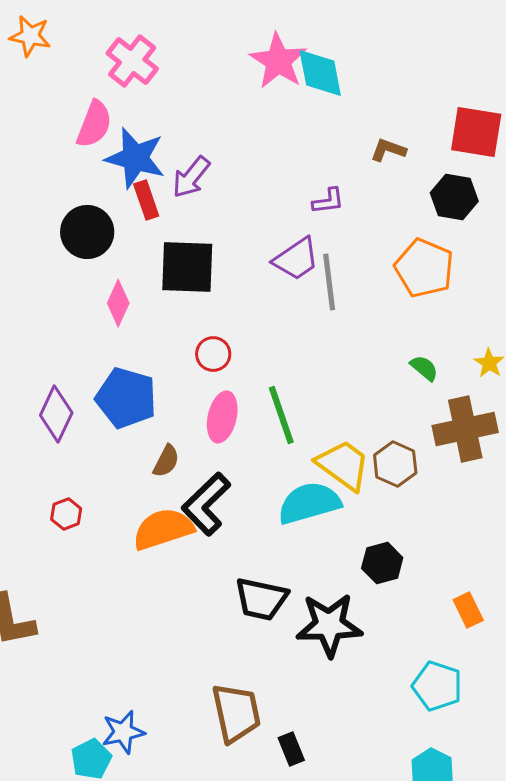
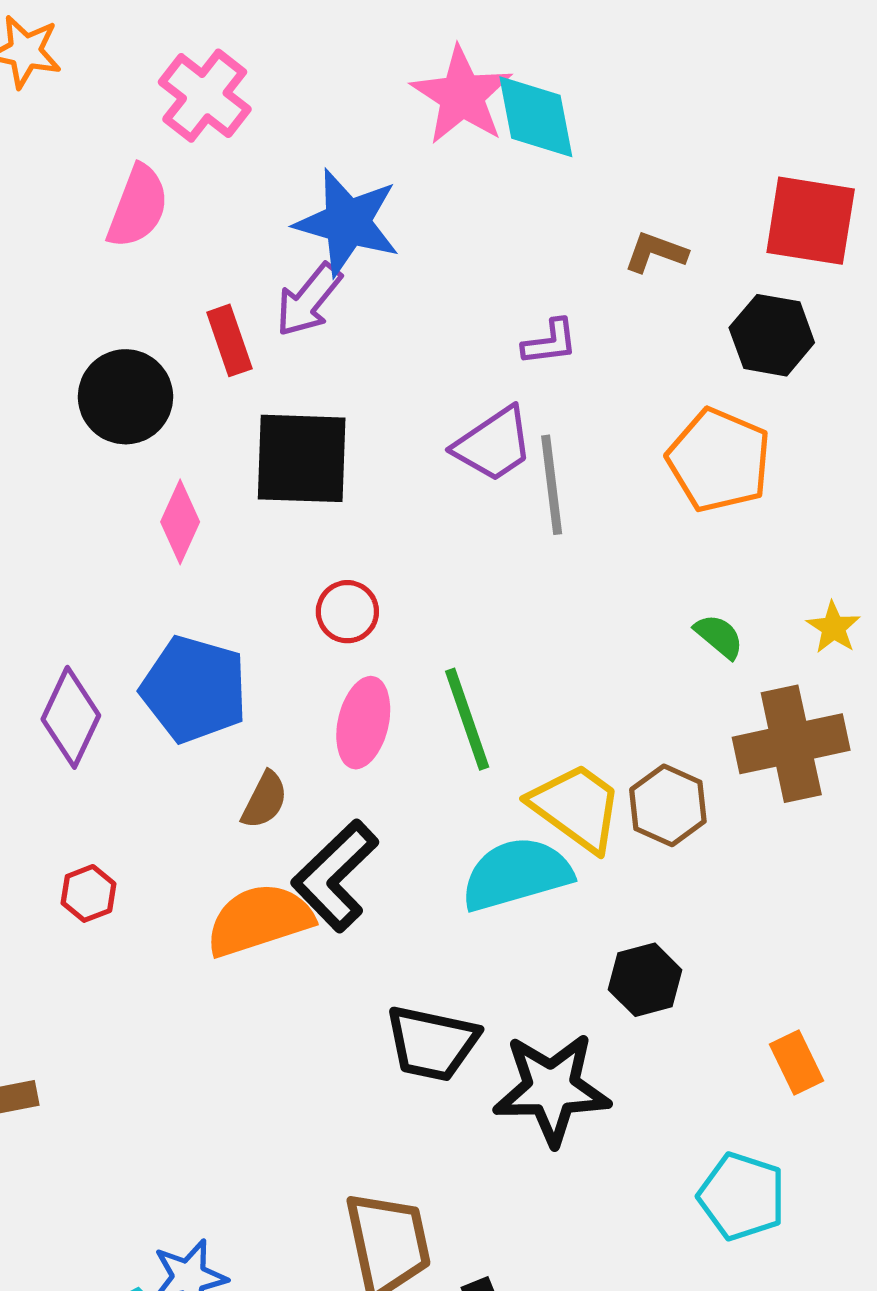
blue star: (135, 158) -> (347, 222), moved

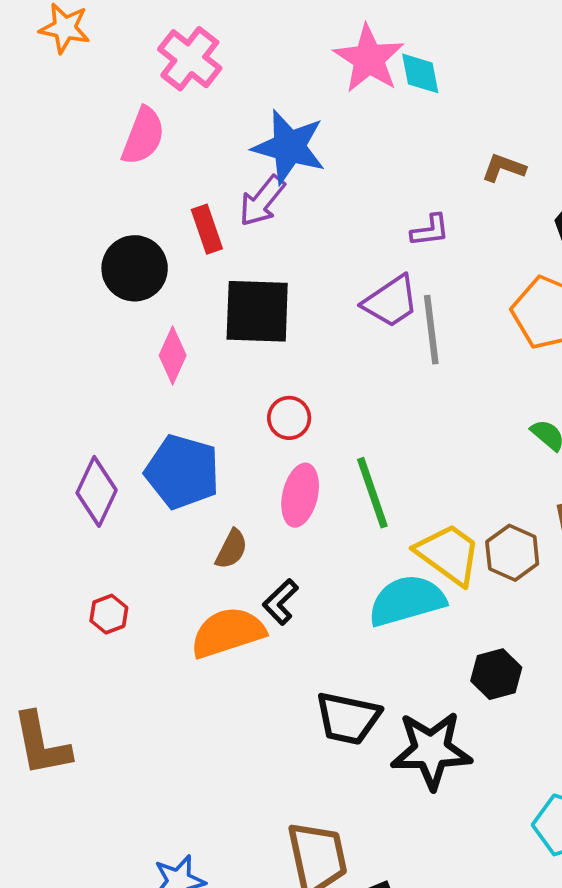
cyan diamond: (536, 117) -> (420, 73), size x0.7
black L-shape: (335, 876) -> (280, 602), size x0.6

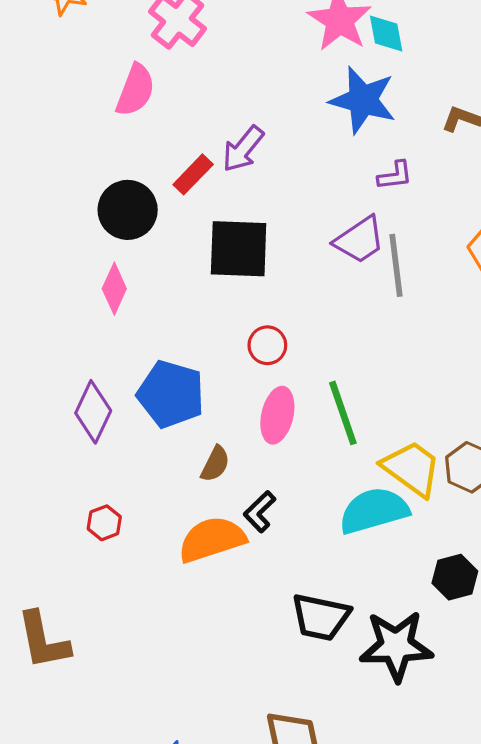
blue star: (289, 147) -> (363, 100), moved
red rectangle: (207, 229) -> (193, 174), turned 63
pink diamond: (173, 355) -> (114, 289), moved

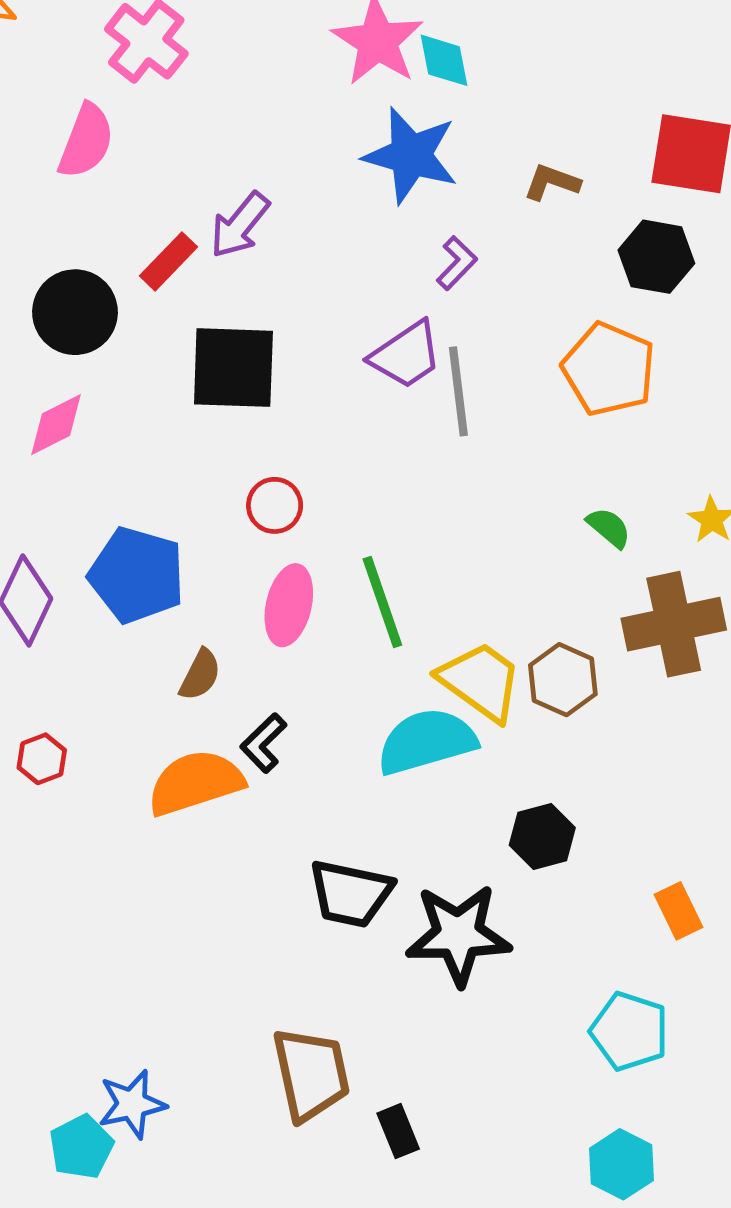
purple L-shape: (395, 176) -> (457, 263), turned -39
pink diamond: (114, 289) -> (56, 425), turned 39

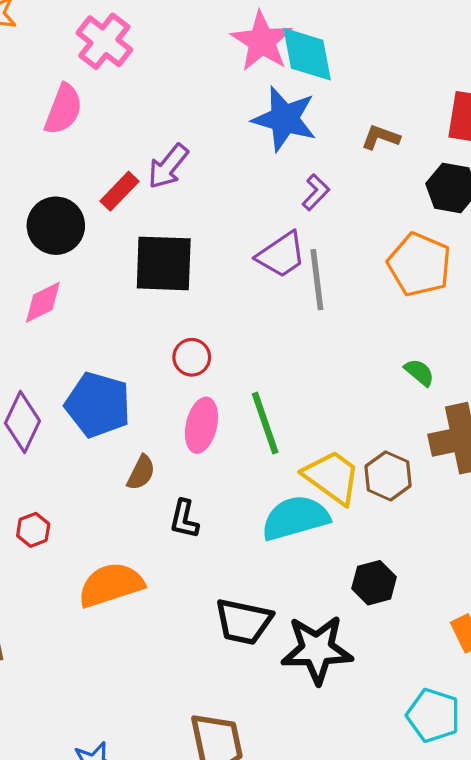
cyan diamond: (444, 60) -> (307, 54), size x1.5
black L-shape: (263, 743) -> (184, 519), turned -33
orange semicircle: (195, 783) -> (111, 585), moved

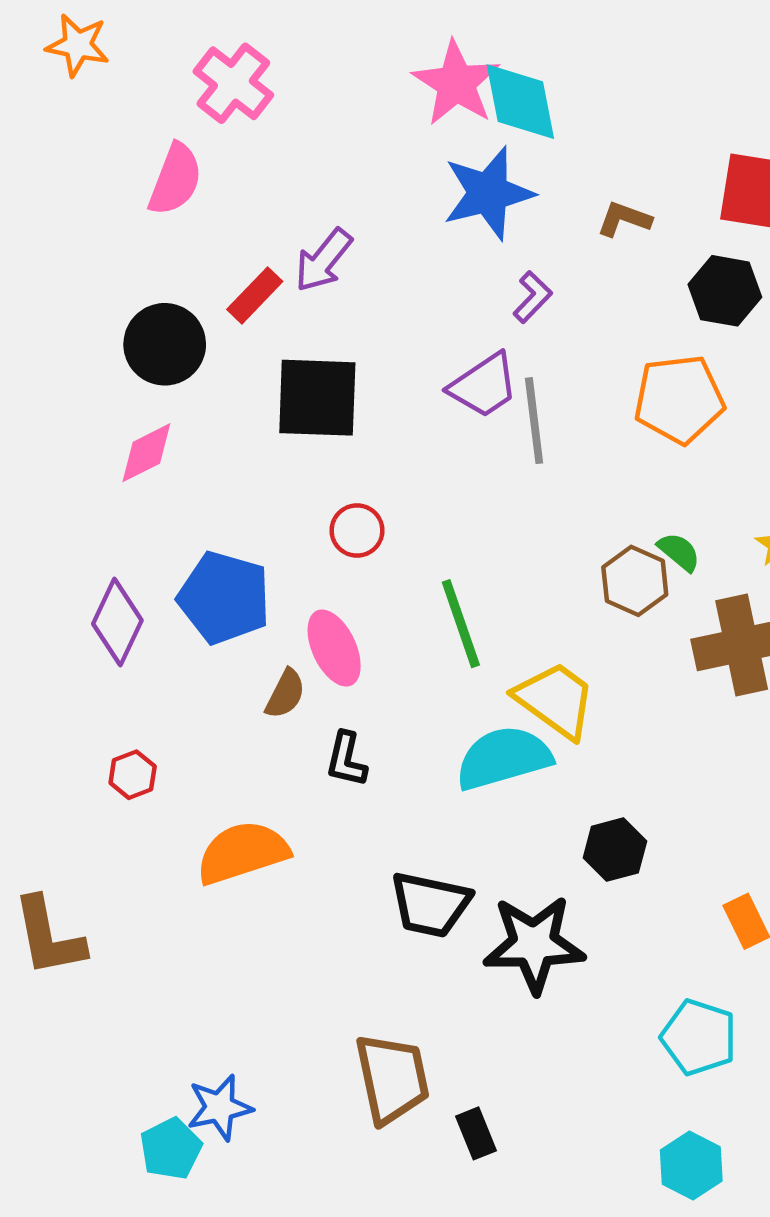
blue star: (285, 119) -> (488, 193), turned -30
orange pentagon: (419, 265) -> (679, 399), turned -30
pink ellipse: (201, 425) -> (334, 648), moved, turned -38
brown hexagon: (388, 476) -> (635, 581), moved

